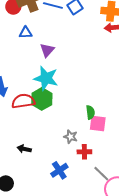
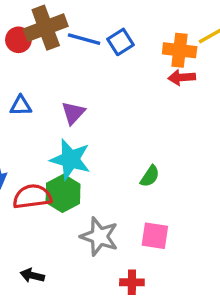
blue triangle: (26, 33) -> (21, 106), moved
green semicircle: (90, 112) -> (150, 176), moved, turned 40
gray star: (71, 137) -> (99, 236), moved, size x1.6

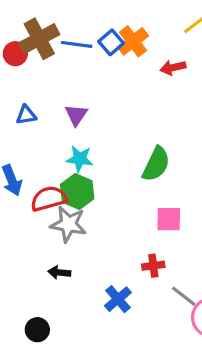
orange cross: (180, 50) -> (133, 41), moved, turned -36
cyan star: (70, 159) -> (80, 159), size x0.7
green semicircle: (150, 176) -> (156, 164), size x1.6
gray star: (99, 236) -> (68, 224), moved

